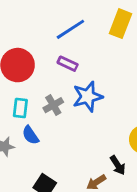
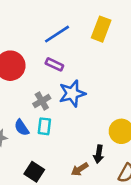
cyan rectangle: (20, 108) -> (44, 126), moved
black arrow: (118, 165) -> (99, 154), turned 42

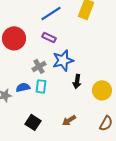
blue semicircle: (22, 128) -> (23, 87), turned 112
black arrow: (99, 154) -> (77, 81), moved

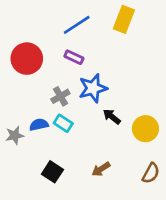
black arrow: (77, 81) -> (112, 117), turned 120
cyan rectangle: (41, 86) -> (63, 123), turned -64

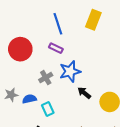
blue line: (77, 25) -> (58, 24), turned -75
cyan rectangle: (63, 123) -> (48, 109), moved, turned 32
gray star: (15, 135) -> (11, 95), moved

